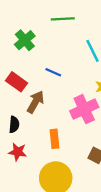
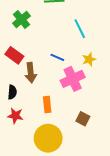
blue line: (53, 72) -> (57, 57), moved
brown arrow: (35, 102) -> (31, 73), turned 144

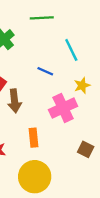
blue line: (57, 57) -> (45, 71), moved
brown square: (83, 119) -> (86, 149), moved

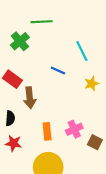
green line: (42, 18) -> (42, 22), moved
pink cross: (63, 108) -> (74, 129), moved, size x0.7

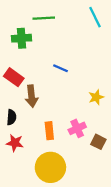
green cross: (20, 41) -> (22, 38), turned 36
cyan line: (82, 51) -> (95, 17), moved
yellow star: (92, 84) -> (96, 97), moved

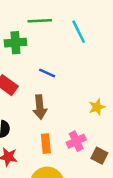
cyan line: (95, 17) -> (79, 32), moved
blue line: (60, 68) -> (47, 73), moved
brown arrow: (32, 96) -> (40, 107), moved

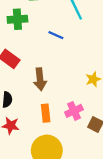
blue line: (47, 73) -> (56, 35), moved

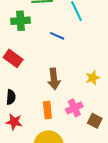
brown arrow: (40, 79) -> (54, 79), moved

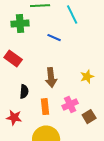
black semicircle: (11, 97) -> (24, 92), moved
brown square: (95, 121) -> (89, 117), turned 32

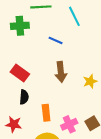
red rectangle: (13, 59) -> (20, 73), moved
brown arrow: (51, 78) -> (61, 72), moved
pink cross: (70, 105) -> (69, 124), moved

